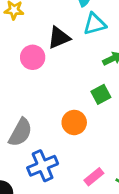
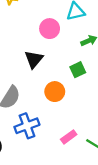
black triangle: (59, 38) -> (34, 59), moved, turned -30
pink circle: (33, 57) -> (50, 29), moved

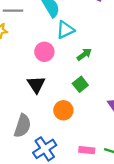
pink rectangle: (69, 137) -> (87, 150), turned 56

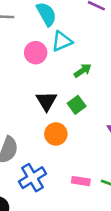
pink circle: (44, 52) -> (36, 53), moved
black triangle: (36, 84) -> (46, 101), moved

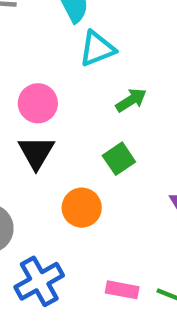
pink circle: (36, 53) -> (38, 103), moved
black triangle: (46, 101) -> (36, 152), moved

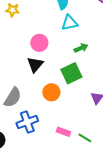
green square: (119, 159) -> (71, 73), size x1.5

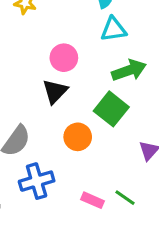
green arrow: (81, 48) -> (129, 70), size x1.5
green square: (71, 73) -> (111, 109), turned -30
green line: (85, 138) -> (125, 198), moved

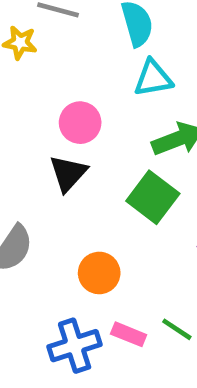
orange circle: (78, 137) -> (99, 273), moved
blue cross: (37, 181) -> (75, 346), moved

